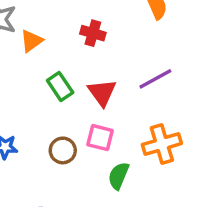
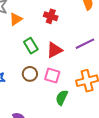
red triangle: (102, 93) -> (54, 50), turned 36
brown circle: (63, 150) -> (30, 74), moved

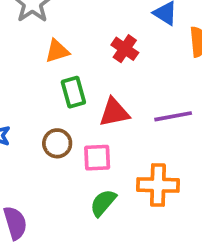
orange triangle: (16, 19) -> (57, 51), moved
pink square: (52, 75) -> (97, 158), turned -35

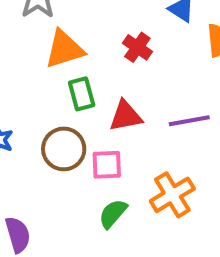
orange triangle: (57, 51) -> (64, 49), size x1.5
brown circle: (57, 143) -> (64, 149), size x1.4
orange cross: (158, 185) -> (172, 195), turned -33

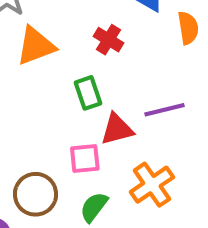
green rectangle: (82, 94) -> (88, 93), moved
red triangle: (126, 116) -> (117, 129), moved
brown circle: (64, 149) -> (36, 194), moved

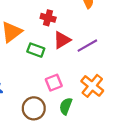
green rectangle: (88, 93) -> (36, 50), moved, turned -35
red triangle: (117, 129) -> (62, 40), moved

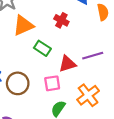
red triangle: (62, 40) -> (67, 64), moved
brown circle: (34, 108) -> (18, 83), moved

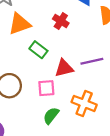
orange cross: (88, 95) -> (84, 103), turned -35

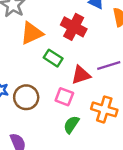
red cross: (61, 21) -> (74, 27), size x1.5
pink square: (46, 88) -> (64, 97), turned 30

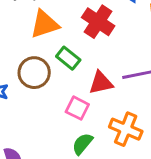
brown circle: (26, 97) -> (34, 73), moved

